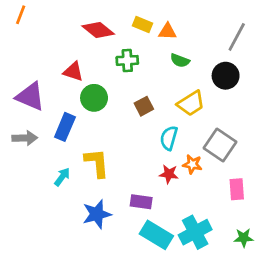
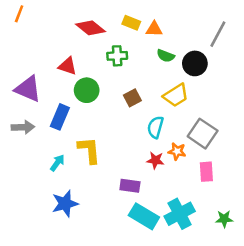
black circle: (226, 76) -> (195, 63), moved
pink rectangle: (237, 189) -> (206, 172), moved
blue star: (97, 214) -> (65, 204), moved

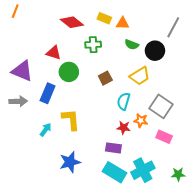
pink rectangle: (206, 172) -> (164, 137), turned -63
purple rectangle: (130, 186) -> (113, 148), moved
blue star: (65, 204) -> (70, 162), moved

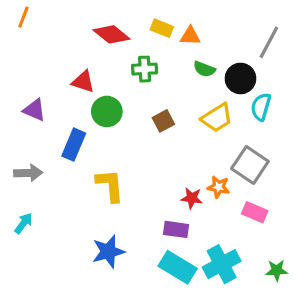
purple triangle: (22, 71) -> (34, 110), size x0.7
gray arrow: (18, 101) -> (28, 173), moved
cyan semicircle: (124, 101) -> (261, 107), moved
cyan arrow: (46, 130) -> (23, 223), moved

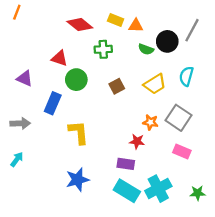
black circle: (240, 78) -> (167, 41), moved
orange star: (218, 187) -> (150, 122), moved

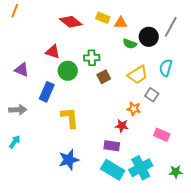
green cross: (103, 49) -> (92, 58), moved
gray square: (179, 118) -> (152, 95), moved, size x0.6

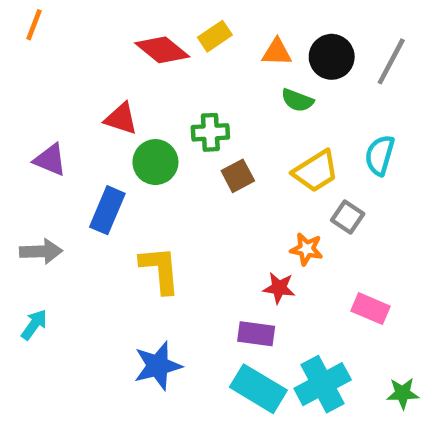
yellow rectangle: (103, 18) -> (215, 36), moved, turned -56
black circle: (149, 37) -> (332, 57), moved

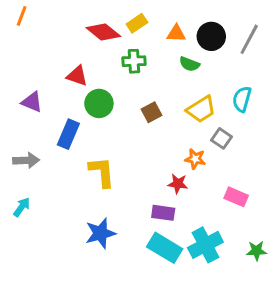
green cross: (210, 132) -> (134, 61), moved

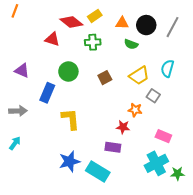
red triangle: (77, 76) -> (52, 39), moved
cyan cross: (205, 245) -> (156, 163), moved
cyan rectangle: (165, 248) -> (98, 171), moved

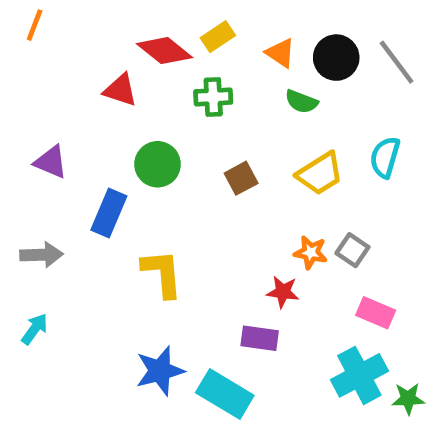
orange triangle: (122, 23) -> (281, 53), turned 32
gray line: (172, 27) -> (397, 62), turned -65
gray square: (153, 96) -> (352, 250), moved

